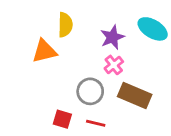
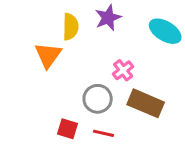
purple star: (112, 37) -> (108, 18), moved
orange triangle: (44, 51) -> (48, 55), turned -40

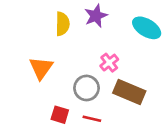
orange triangle: (48, 55) -> (41, 68), moved

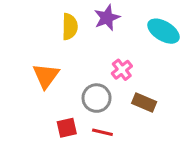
brown rectangle: (129, 92) -> (144, 103), size x0.7
red square: (60, 115) -> (67, 128), turned -30

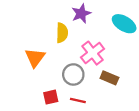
yellow semicircle: (70, 27) -> (62, 33), moved
pink cross: (122, 70) -> (92, 53), size x1.5

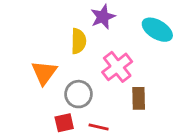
gray circle: (73, 74) -> (79, 94), moved
brown rectangle: (109, 78) -> (139, 98), turned 66

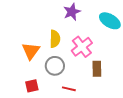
yellow semicircle: (79, 41) -> (55, 39), moved
red square: (64, 123) -> (32, 86), moved

